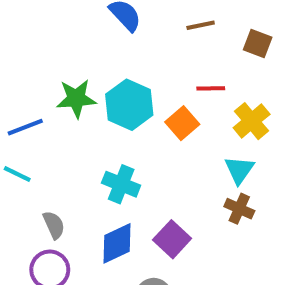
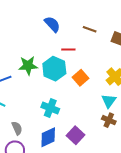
brown line: (201, 25) -> (90, 29), turned 32
red line: (211, 88) -> (68, 49), moved

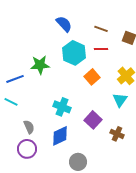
red line: (68, 49) -> (101, 49), moved
cyan hexagon: (54, 69) -> (74, 53), moved
brown cross: (109, 120) -> (117, 134), moved
purple square: (75, 135) -> (93, 120), moved

